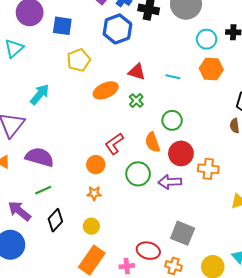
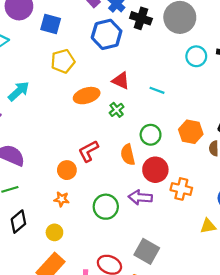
orange hexagon: (211, 69) -> (191, 132), moved
green circle: (138, 174) -> (106, 207), moved

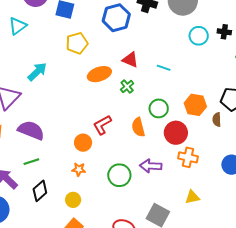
red circle: (155, 170) -> (176, 133), moved
yellow triangle: (208, 226) -> (192, 197), moved

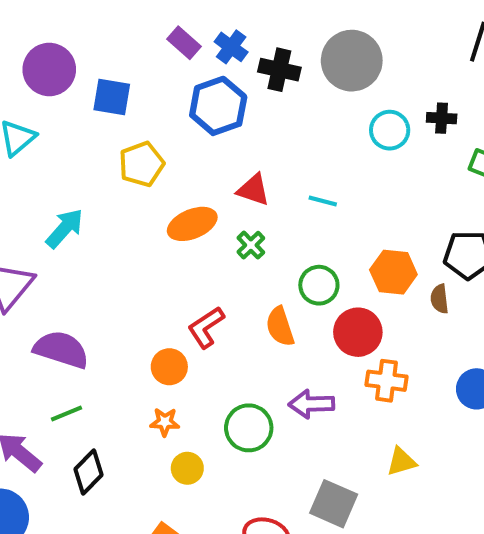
yellow circle: (73, 200) -> (187, 468), moved

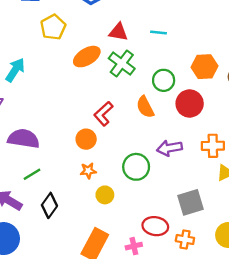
green cross: (251, 245) -> (122, 63), size x1.6
orange cross: (386, 381) -> (213, 146), moved
gray square: (334, 504) -> (191, 202), turned -32

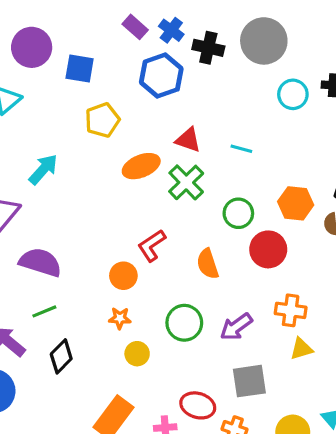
orange semicircle: (145, 107) -> (208, 264), moved
purple arrow: (169, 148) -> (236, 327), moved, turned -35

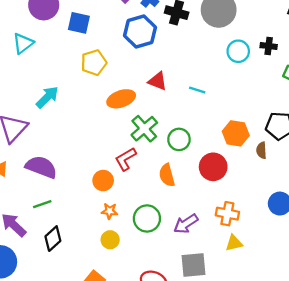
green cross: (186, 182) -> (144, 129), moved
green circle: (238, 213) -> (179, 139), moved
orange star: (120, 318) -> (110, 211), moved

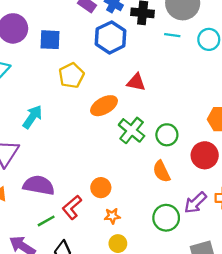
cyan line: (197, 90) -> (172, 35), moved
red L-shape: (126, 159) -> (72, 207), moved
green circle: (147, 218) -> (166, 218), moved
purple arrow: (186, 224) -> (195, 203), moved

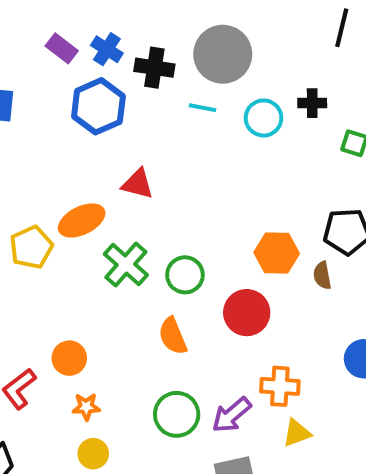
yellow pentagon: (71, 75) -> (31, 247), moved
purple arrow: (195, 203) -> (232, 415), moved

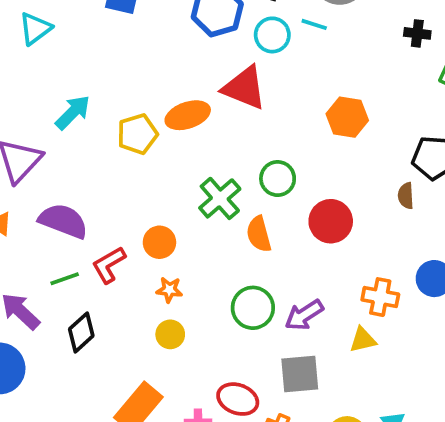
cyan circle: (264, 118) -> (272, 35), moved
red triangle: (138, 184) -> (244, 88), size x1.5
orange hexagon: (277, 253) -> (347, 117), moved
green cross: (126, 265) -> (220, 198), moved
orange cross: (280, 386) -> (380, 297), moved

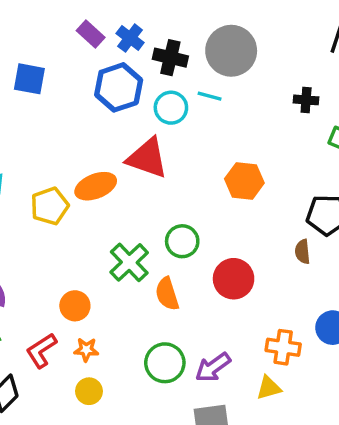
red L-shape: (109, 265) -> (41, 350), moved

